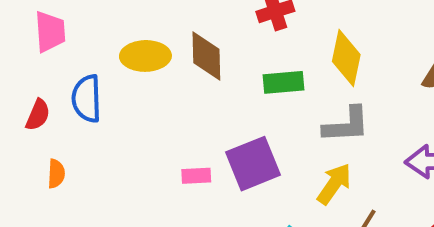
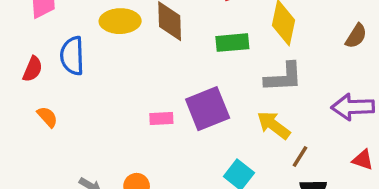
orange semicircle: (56, 174) -> (47, 117), turned -45
yellow arrow: (334, 184) -> (274, 125), turned -88

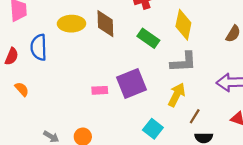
green rectangle: (232, 43) -> (148, 38), turned 40
yellow arrow: (274, 125) -> (177, 95), turned 80

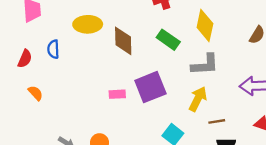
brown diamond: (105, 24) -> (123, 41), moved
blue semicircle: (39, 47) -> (53, 49), size x0.7
brown line: (195, 116) -> (217, 121), turned 49

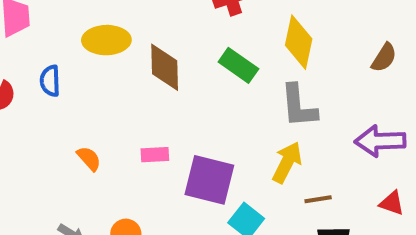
gray L-shape: (205, 65) -> (299, 106), turned 88
purple square: (150, 87) -> (209, 180), moved, turned 36
orange semicircle: (36, 93) -> (89, 159), moved

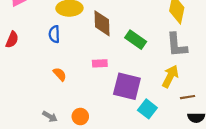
green rectangle: (238, 65) -> (136, 40), moved
blue semicircle: (50, 81) -> (54, 34), moved
pink rectangle: (155, 155) -> (100, 63), moved

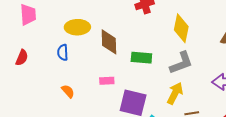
green rectangle: (136, 40) -> (141, 58), turned -30
gray L-shape: (177, 45) -> (181, 63), turned -105

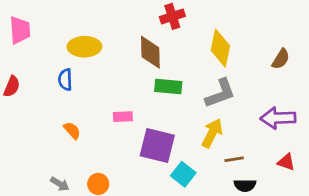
brown diamond: (109, 42) -> (150, 52), moved

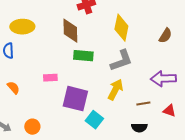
brown line: (234, 159) -> (143, 104), moved

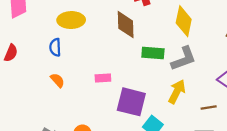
green rectangle: (83, 56) -> (153, 53), moved
orange semicircle: (13, 88) -> (57, 80), moved

